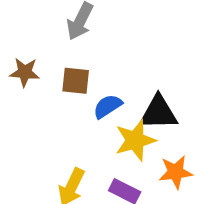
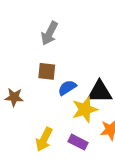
brown star: (25, 72) -> (14, 97), moved

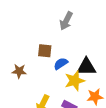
gray arrow: (49, 33) -> (66, 21), moved

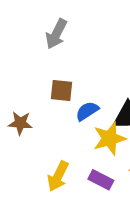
gray arrow: (66, 21) -> (56, 34), moved

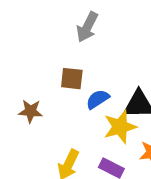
gray arrow: (56, 34) -> (87, 27), moved

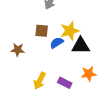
yellow star: (120, 127) -> (70, 31), moved

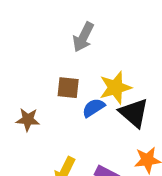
black triangle: (81, 46) -> (134, 113), turned 42

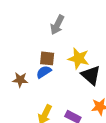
yellow star: (115, 88) -> (79, 58), turned 30
blue semicircle: (93, 108) -> (44, 72), moved

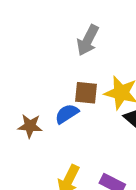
brown square: (47, 58) -> (86, 93), moved

